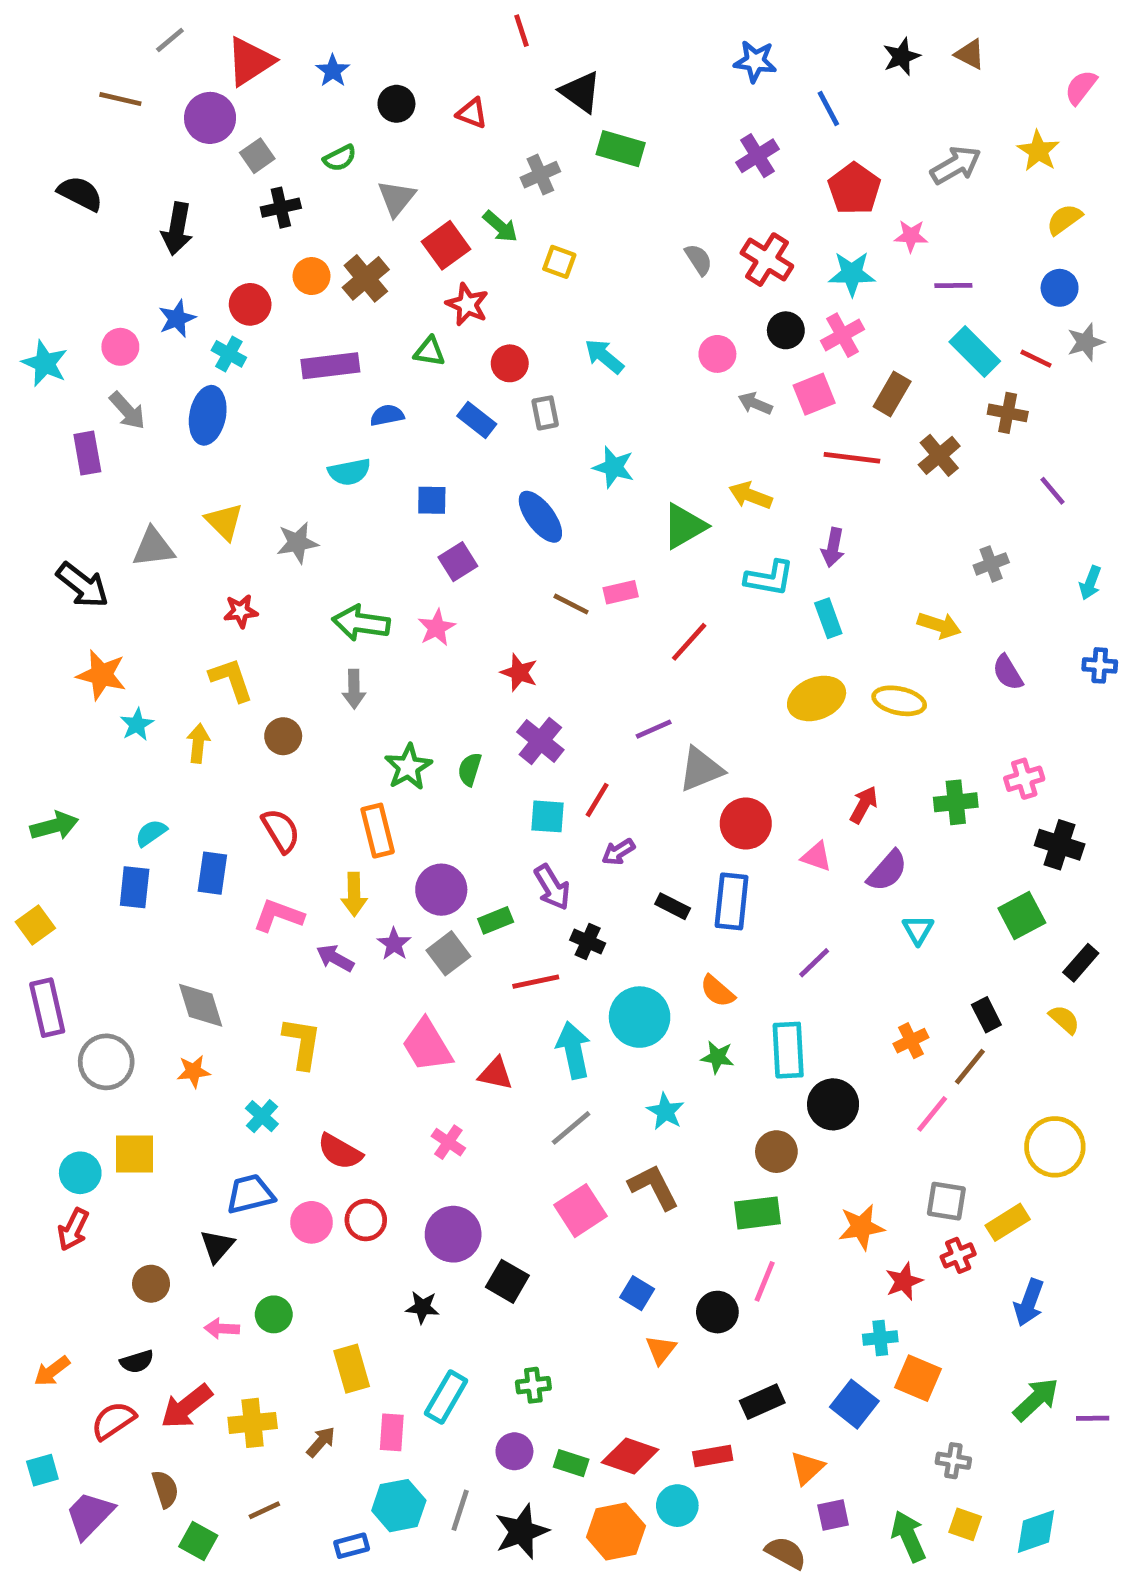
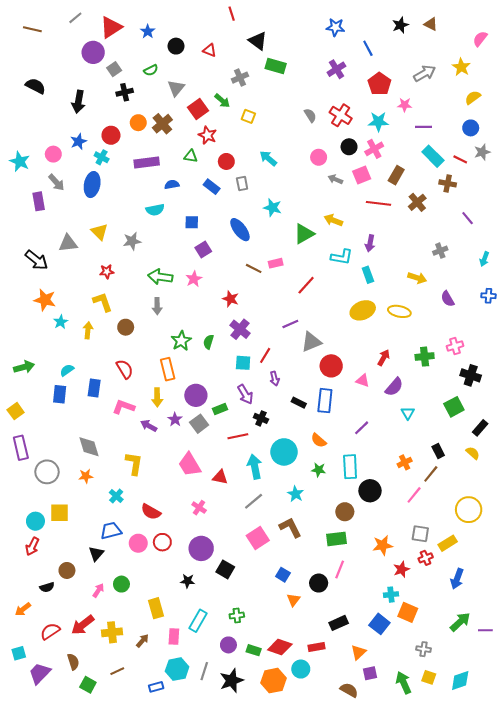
brown line: (120, 99) -> (32, 29), moved
purple arrow: (618, 852) -> (275, 379), turned -72
pink arrow: (222, 1329) -> (98, 590), turned 120
black semicircle: (137, 1362) -> (47, 587), moved

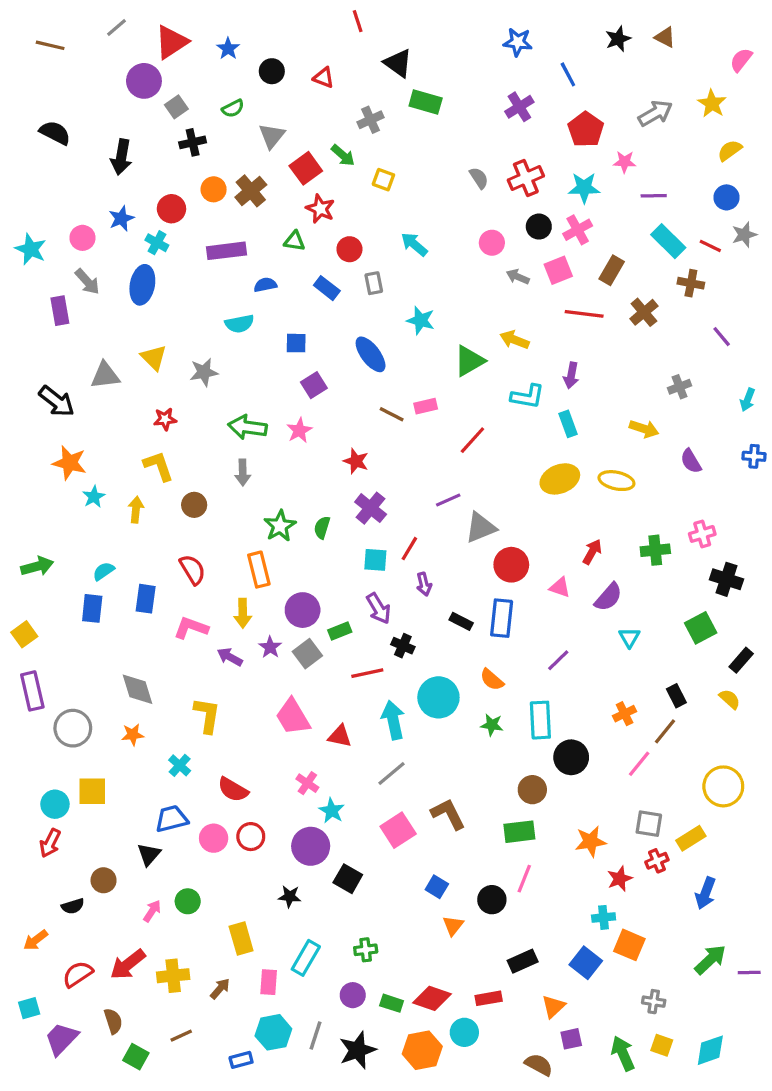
red cross: (341, 115) -> (526, 178), turned 35
cyan star: (296, 494) -> (332, 811), moved

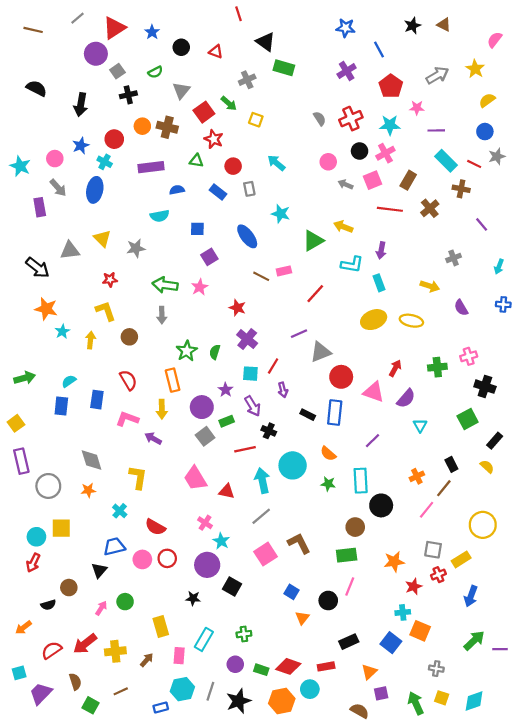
brown cross: (251, 191) -> (167, 127), turned -36
pink triangle: (560, 587) -> (374, 392), size x1.5
purple star: (270, 647) -> (226, 390), moved

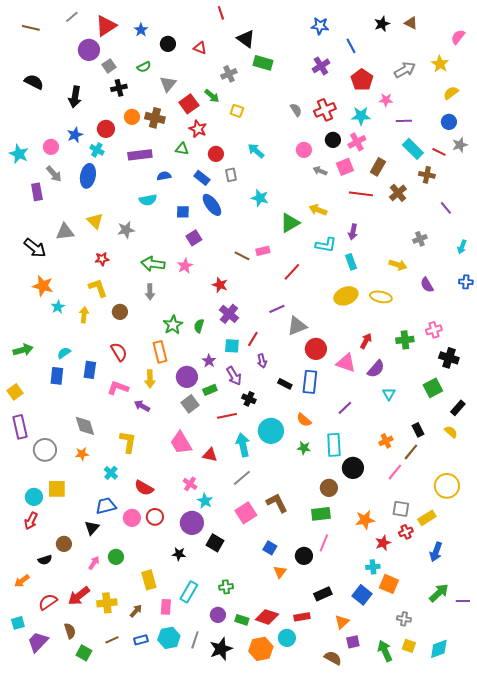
blue ellipse: (247, 236) -> (212, 205), moved
blue rectangle: (161, 708) -> (141, 640), moved

